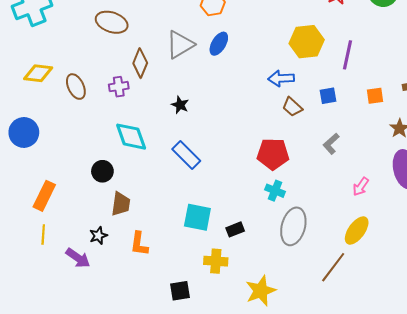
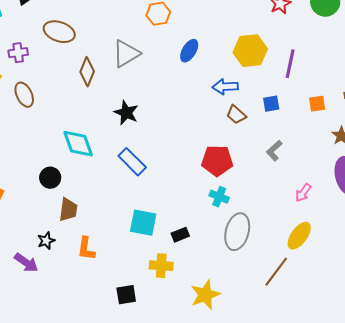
blue ellipse: (219, 44) -> (189, 51), moved
purple cross: (119, 87) -> (18, 53), moved
black star: (180, 105) -> (126, 113), size x1.4

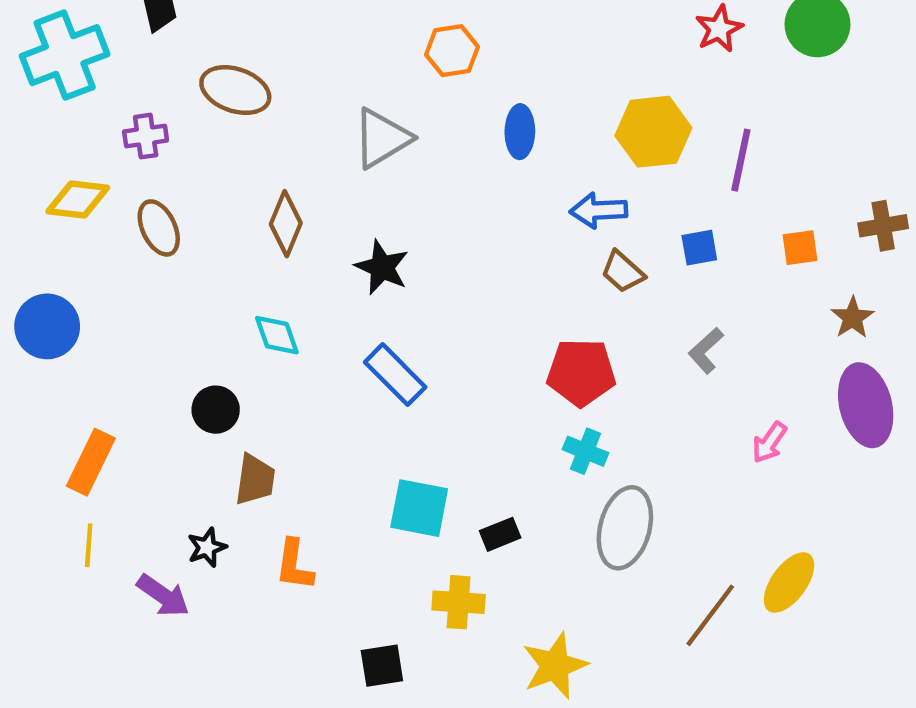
blue ellipse: (189, 51) -> (520, 132), turned -30
brown diamond: (87, 72) -> (286, 224), moved
cyan diamond: (78, 144) -> (277, 335), size x0.7
yellow ellipse: (299, 236) -> (789, 582), moved

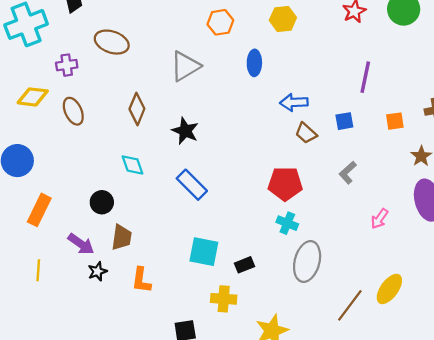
yellow hexagon: (653, 132) -> (283, 19), moved, size x0.7
orange rectangle: (91, 462) -> (39, 210), moved
purple arrow: (163, 596) -> (81, 244), moved

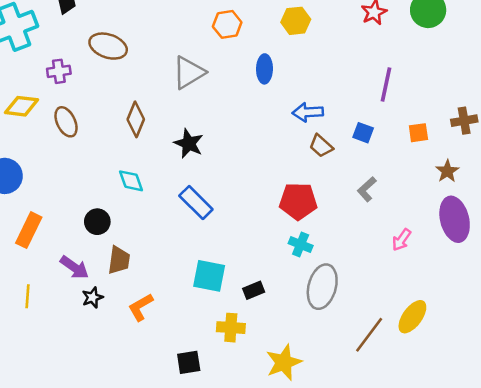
blue square: (344, 121) -> (363, 133), turned 30
orange L-shape: (141, 280) -> (141, 307), turned 52

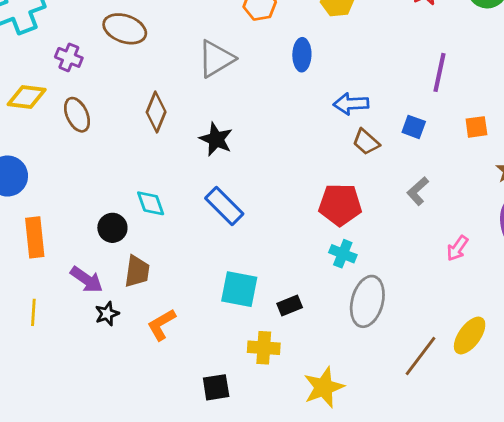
purple cross: (59, 71) -> (69, 57), turned 30
cyan diamond: (131, 181) -> (151, 203), moved
orange rectangle: (29, 230) -> (35, 237), turned -32

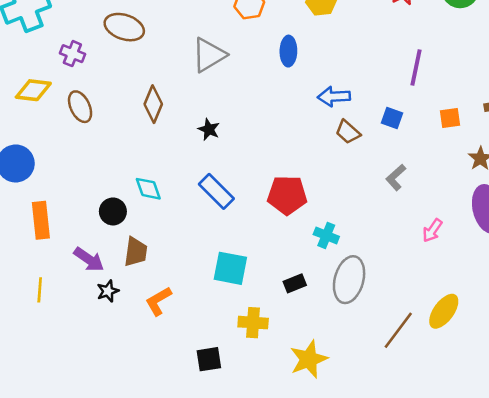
black star: (216, 139) -> (209, 129), size x0.7
red pentagon: (340, 205) -> (287, 195), moved
black rectangle: (290, 306) -> (295, 283), moved

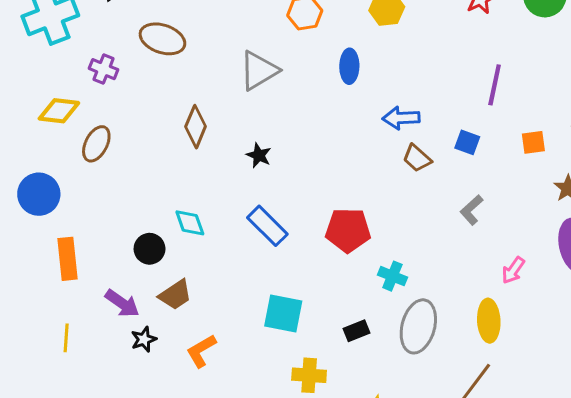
brown ellipse: (80, 107) -> (96, 144), moved, turned 52
brown trapezoid: (136, 252) -> (175, 295), turned 48
yellow ellipse: (444, 311) -> (489, 321), moved, turned -39

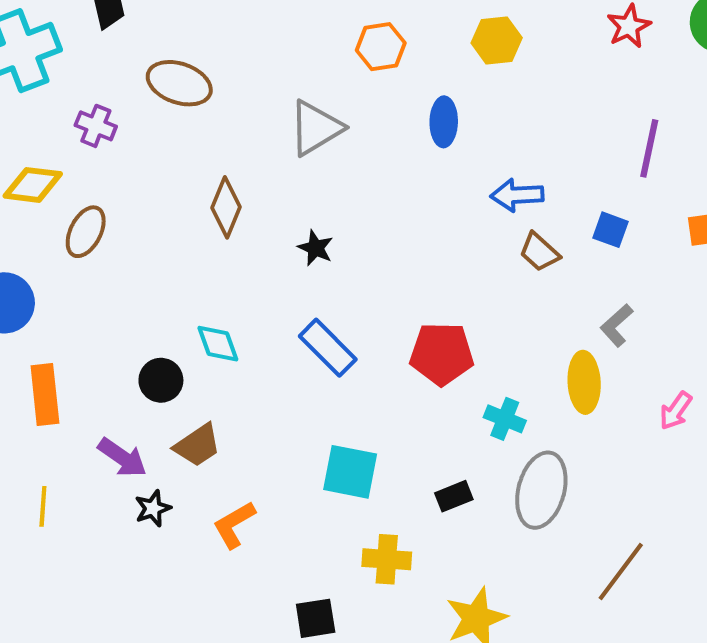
yellow ellipse: (489, 321) -> (584, 382), moved

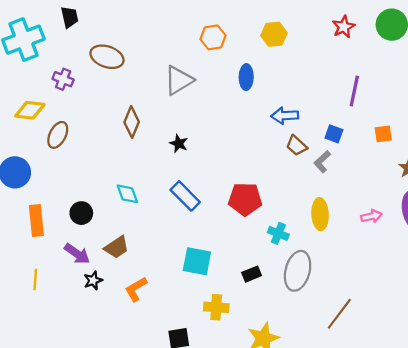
gray L-shape: (617, 325) -> (322, 162), moved
black circle: (161, 380) -> (81, 213), moved
pink arrow: (676, 411) -> (371, 216), moved, turned -138

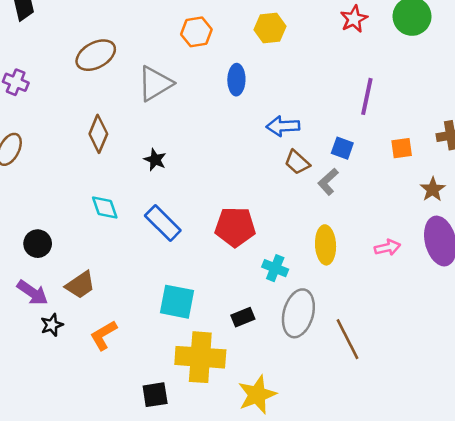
brown ellipse: (107, 57) -> (96, 55), moved, turned -48
cyan diamond: (127, 194) -> (105, 207), moved
yellow cross: (216, 307) -> (200, 357), size x1.6
brown line: (339, 314) -> (347, 339), moved, turned -64

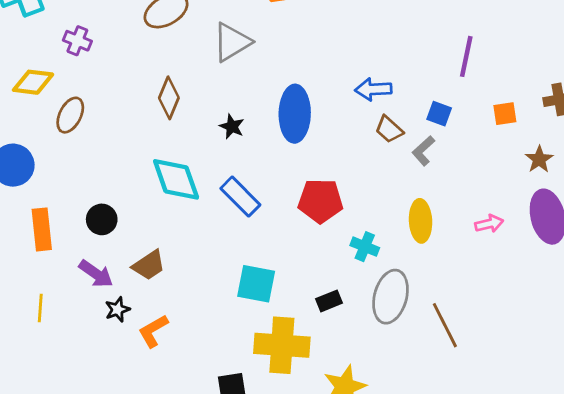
blue ellipse: (236, 80) -> (295, 114), moved, size x1.6
cyan diamond: (105, 207) -> (176, 179), size x1.6
orange L-shape: (103, 335) -> (153, 331), moved

